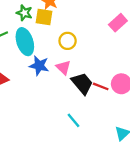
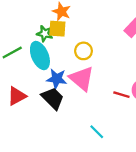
green star: (24, 13) -> (45, 34), moved
pink triangle: (63, 67) -> (82, 79), size x1.6
black trapezoid: (82, 83) -> (53, 98), moved

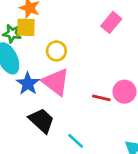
blue star: (57, 79) -> (28, 84), turned 30
black trapezoid: (53, 98) -> (42, 120), moved

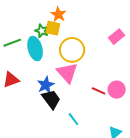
yellow circle: (56, 51) -> (72, 50), size x1.6
blue star: (28, 84) -> (46, 85), moved

